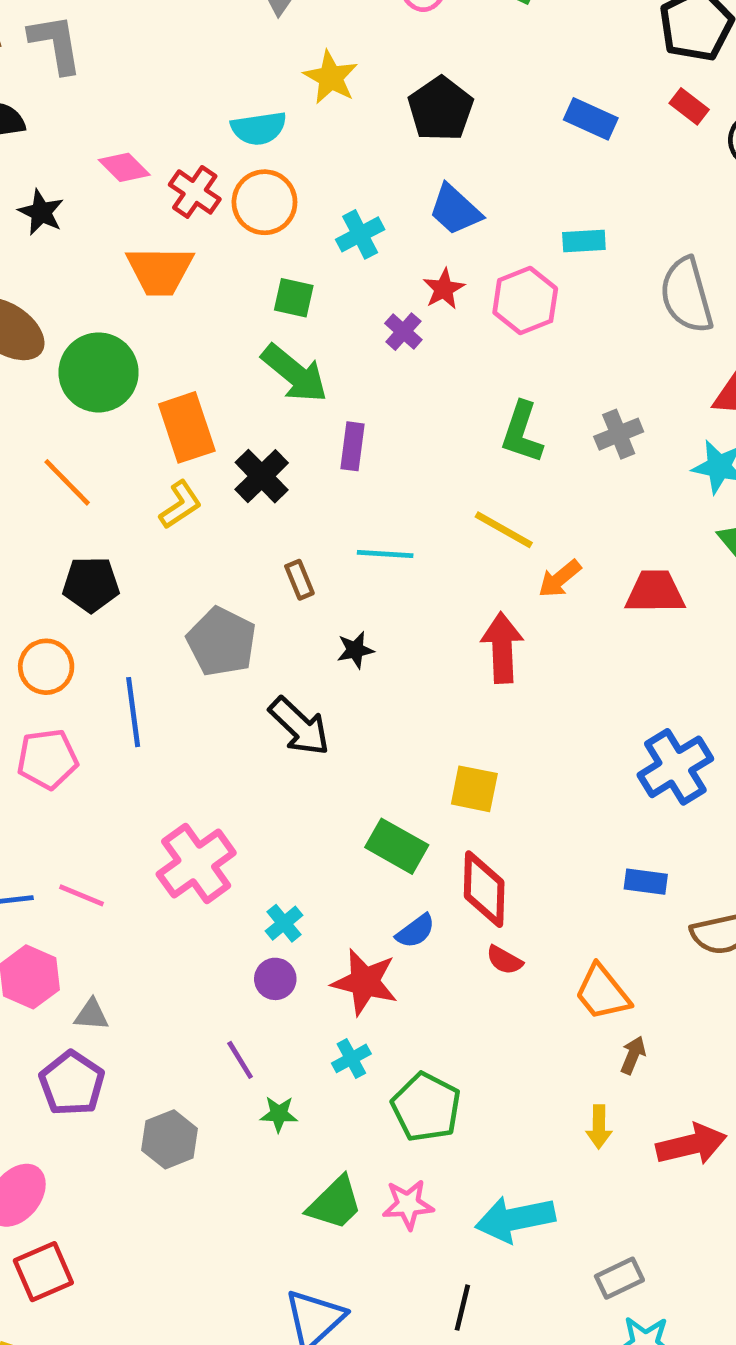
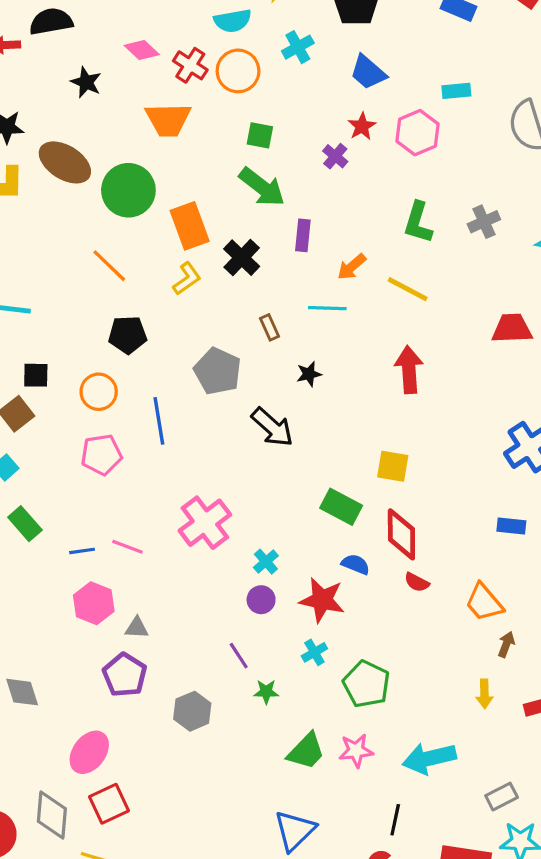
cyan cross: (360, 234) -> (298, 47), moved
orange arrow: (560, 579) -> (352, 267), moved
blue semicircle: (415, 931) -> (356, 564), turned -120

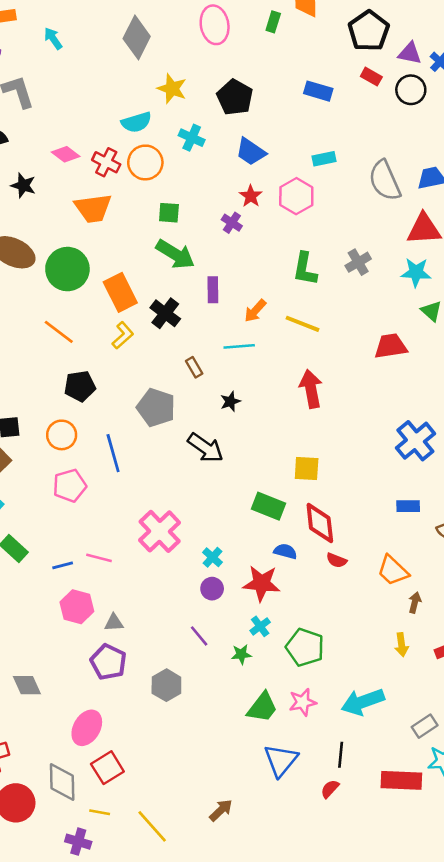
cyan cross: (298, 47) -> (192, 138), turned -30
green star: (266, 692) -> (241, 654), moved
blue triangle: (295, 831) -> (281, 760), moved

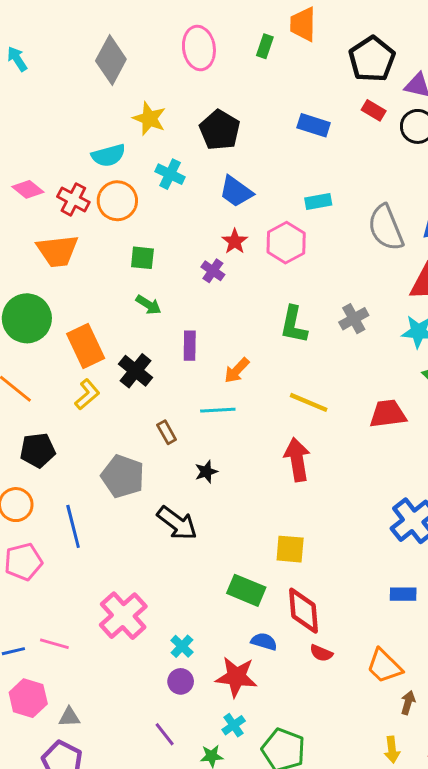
green arrow: (175, 254) -> (148, 305), size x0.6
yellow line: (303, 324) -> (309, 402), moved

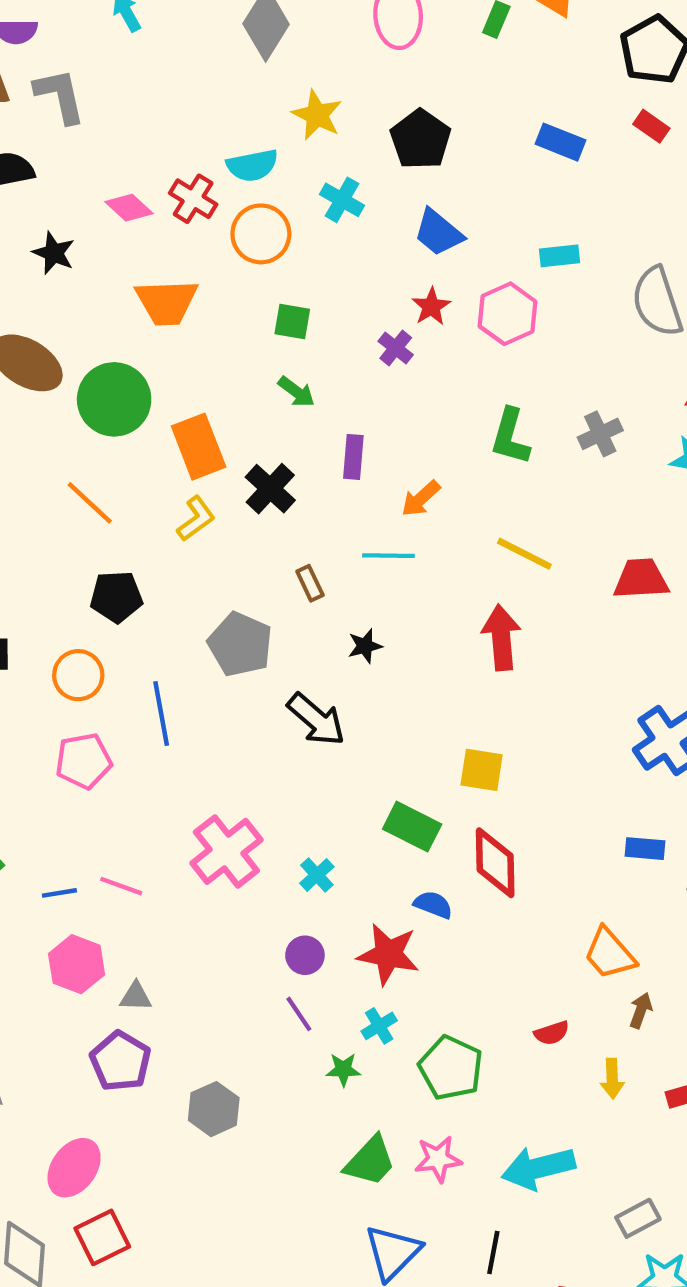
red cross: (73, 199) -> (193, 199), moved
cyan cross: (182, 646) -> (317, 875), moved
red semicircle: (321, 653) -> (552, 1033), moved, turned -45
purple line: (165, 734) -> (299, 1014), moved

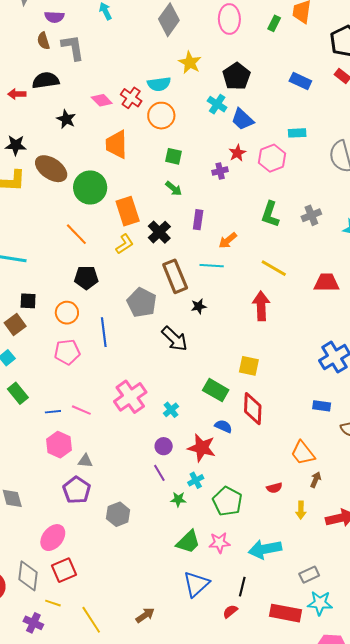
cyan cross: (342, 200) -> (217, 104), moved
orange trapezoid: (167, 302) -> (116, 144), turned 88
purple cross: (396, 348) -> (220, 171), turned 35
brown rectangle: (310, 583) -> (175, 276), size x2.0

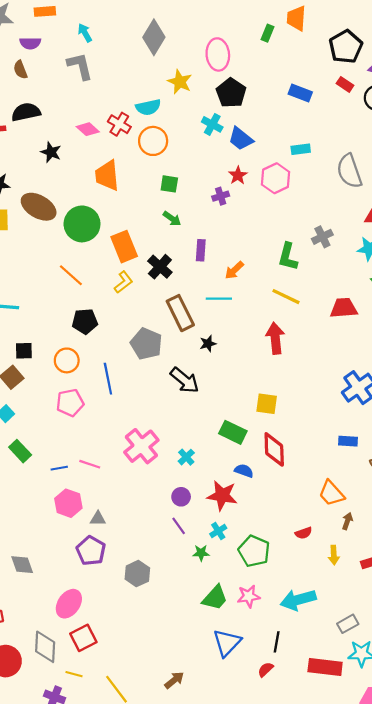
pink ellipse: (229, 19) -> (218, 54), moved
gray L-shape: (73, 47) -> (80, 66), moved
green L-shape: (270, 214) -> (288, 257), moved

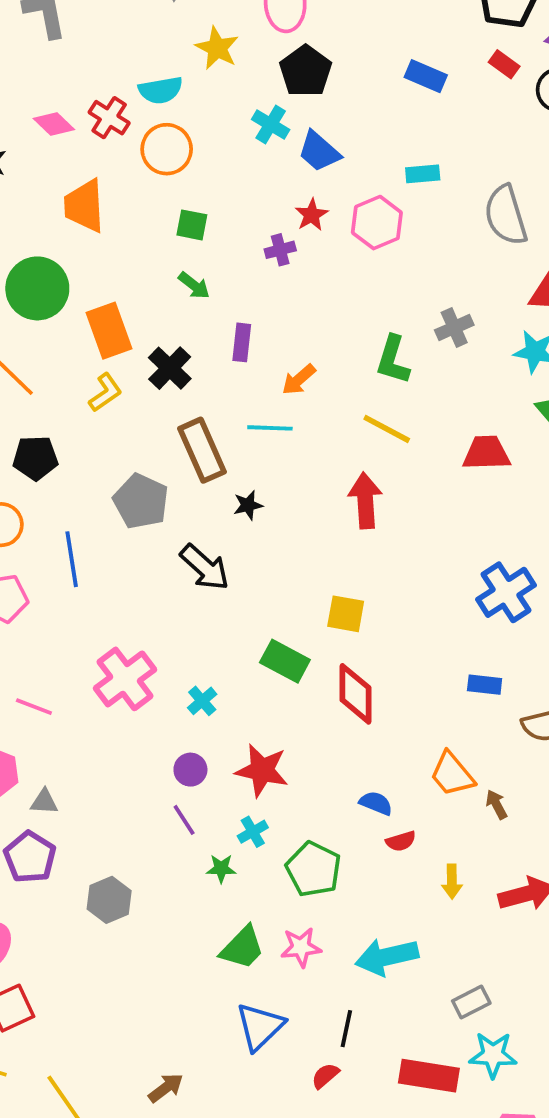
blue semicircle: (244, 471) -> (376, 803), moved
brown arrow: (347, 521) -> (496, 804), moved, turned -49

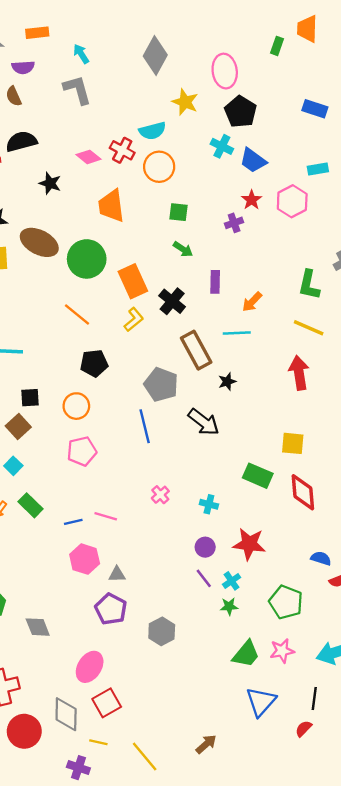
blue line: (72, 559) -> (145, 426), moved
pink cross: (125, 679) -> (160, 495), size x0.5
cyan cross: (202, 701) -> (209, 504), turned -30
cyan cross: (253, 832) -> (232, 581), moved

